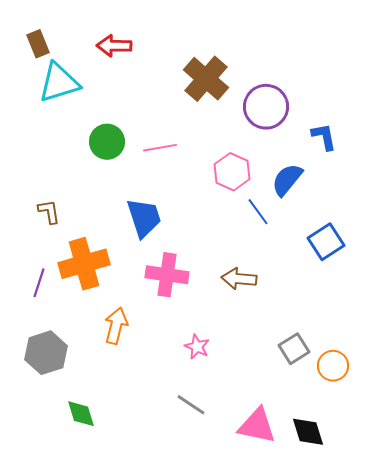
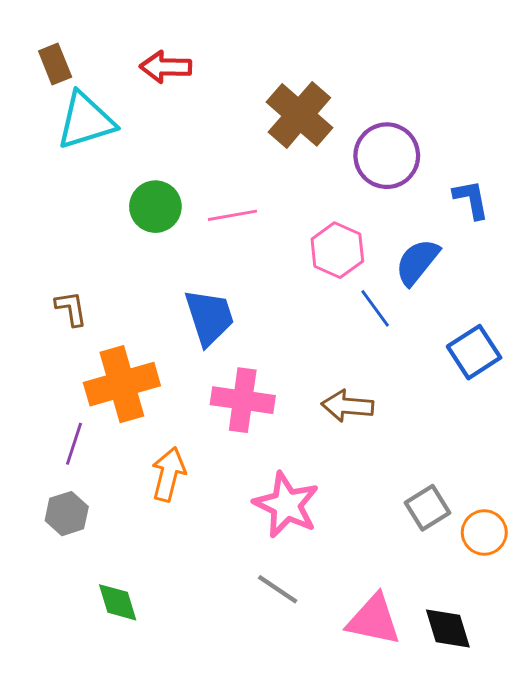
purple line: (39, 283) -> (74, 444), moved
pink star: (197, 347) -> (286, 505), size x1.8
gray hexagon: (46, 353) -> (67, 514), size x0.7

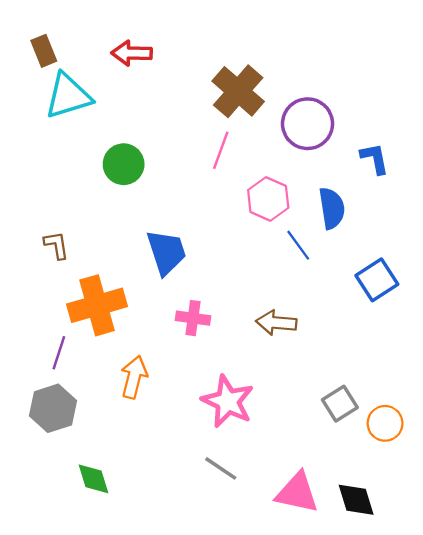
pink line: (233, 215) -> (221, 150), moved, turned -60
blue semicircle: (417, 262) -> (332, 208), turned 132
pink cross: (243, 400) -> (193, 318), size x0.7
gray hexagon: (67, 514) -> (53, 408), size x1.4

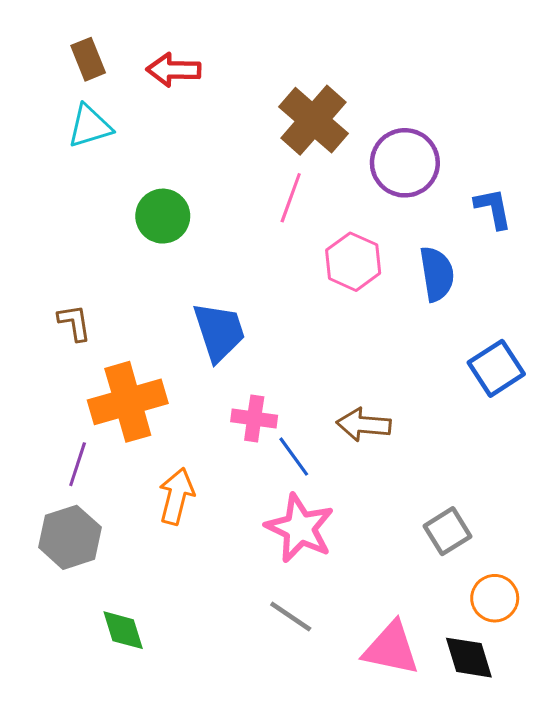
brown rectangle: (44, 51) -> (88, 59), moved
cyan triangle: (68, 96) -> (90, 126), size x0.7
blue line: (298, 245) -> (294, 457), moved
orange circle: (385, 423) -> (495, 598), moved

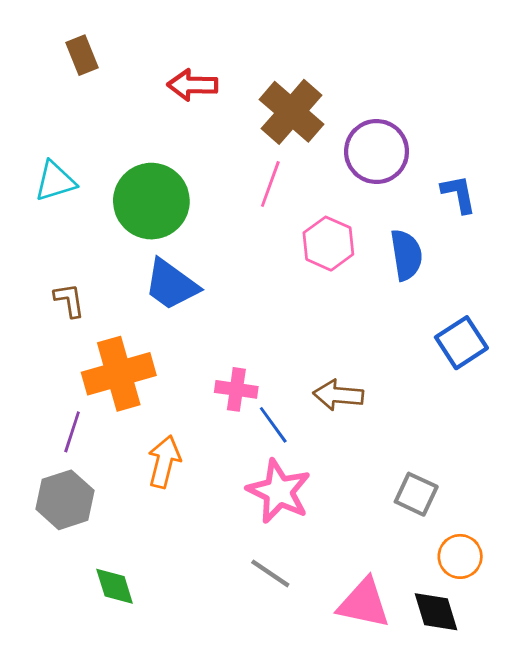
red arrow: (173, 70) -> (192, 85), moved
cyan triangle: (90, 126) -> (55, 181), moved
green circle: (163, 216) -> (151, 201), size x1.5
blue trapezoid: (219, 332) -> (171, 285), moved, turned 144
gray square: (447, 531) -> (416, 494), turned -33

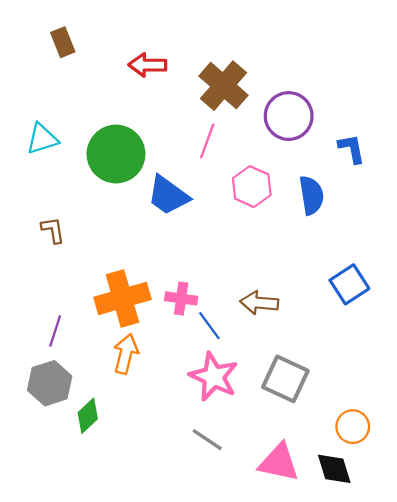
blue trapezoid: (171, 285) -> (168, 195), moved
blue square: (461, 343) -> (349, 284), moved
orange cross: (119, 374) -> (122, 298), moved
gray square: (416, 494) -> (285, 379), moved, size x1.4
green diamond: (115, 586) -> (88, 416), moved, turned 64

